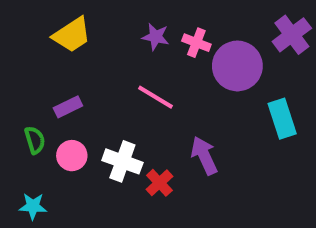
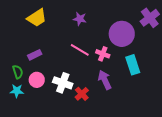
pink cross: (196, 43) -> (103, 54), moved
cyan rectangle: (282, 119) -> (133, 65), moved
cyan star: (33, 206) -> (17, 91), moved

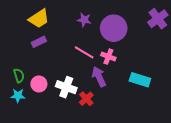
purple circle: (122, 34) -> (114, 28), moved
purple rectangle: (35, 55) -> (39, 42), moved
cyan rectangle: (133, 65) -> (140, 80), moved, turned -54
purple arrow: (105, 80) -> (99, 77), moved

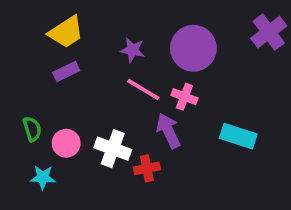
purple star: (84, 20) -> (132, 50), moved
cyan star: (18, 96) -> (43, 177), moved
red cross: (86, 99) -> (147, 168), turned 32

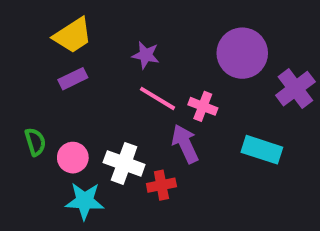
purple cross: (269, 32) -> (295, 89), moved
purple circle: (193, 48) -> (242, 53), moved
cyan star: (43, 177) -> (85, 201), moved, size x1.4

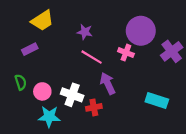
purple rectangle: (73, 79) -> (30, 49), moved
pink cross: (203, 106) -> (126, 53), moved
cyan rectangle: (262, 150) -> (157, 101), moved

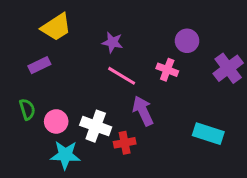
purple circle: (141, 31) -> (187, 41), size x0.6

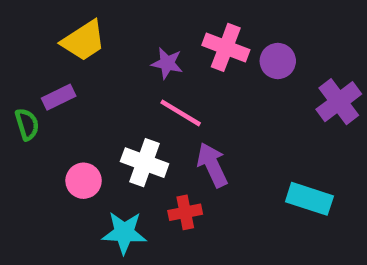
pink cross: (167, 70) -> (226, 47), moved, size x1.4
green semicircle: (27, 109) -> (27, 124), moved
white cross: (96, 126) -> (145, 163), moved
cyan star: (65, 155) -> (124, 233), moved

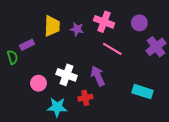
yellow trapezoid: (84, 41) -> (52, 26), moved, turned -55
purple circle: (278, 61) -> (139, 23), moved
pink line: (181, 113) -> (112, 49), moved

